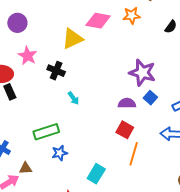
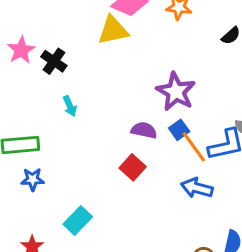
yellow triangle: (72, 39) -> (113, 30), moved
pink star: (28, 56) -> (21, 50), moved
orange line: (134, 154) -> (194, 147), moved, turned -65

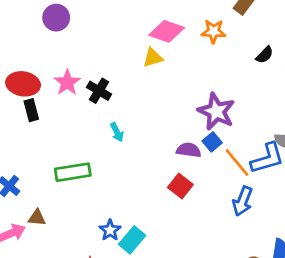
yellow triangle: (113, 30) -> (153, 58), size x0.7
blue square: (179, 130) -> (212, 142), moved
blue star: (33, 179) -> (110, 230), moved, turned -30
blue arrow: (197, 188) -> (243, 201), turned -80

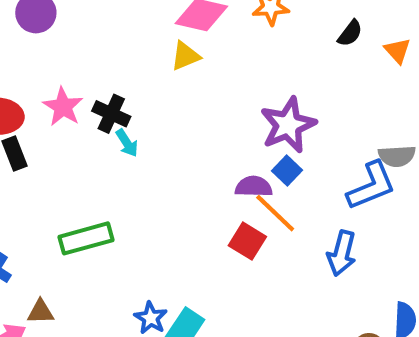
purple star: (216, 111) -> (288, 125), turned 30
cyan arrow: (117, 132) -> (127, 143), moved
orange line: (237, 163) -> (275, 213), moved

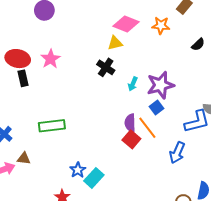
black cross: (111, 114) -> (106, 67), moved
cyan arrow: (127, 143) -> (133, 84), moved, turned 48
purple semicircle: (254, 187) -> (130, 123), moved, turned -102

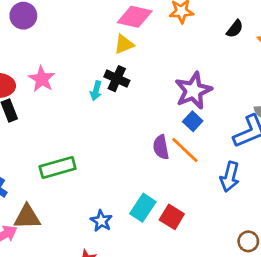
cyan arrow: (133, 84) -> (96, 91), moved
red square: (131, 139) -> (172, 217), moved
brown triangle: (24, 159) -> (27, 217), size x1.5
cyan rectangle: (94, 178) -> (143, 208), moved

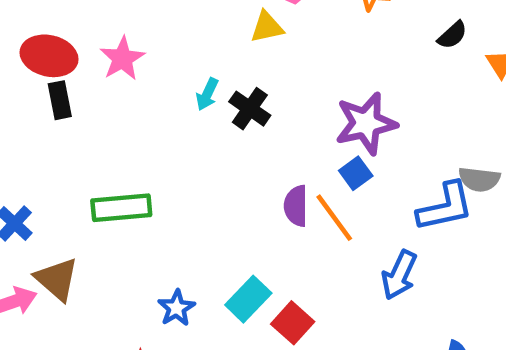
black cross: (117, 79) -> (250, 109), moved
brown triangle: (27, 217) -> (57, 279), turned 32

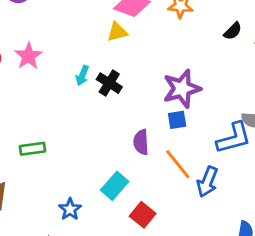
blue square: (356, 173) -> (177, 120), turned 30
green rectangle: (121, 208) -> (33, 149), size x0.7
orange line: (334, 218) -> (178, 164), moved
cyan rectangle: (248, 299) -> (115, 186), moved

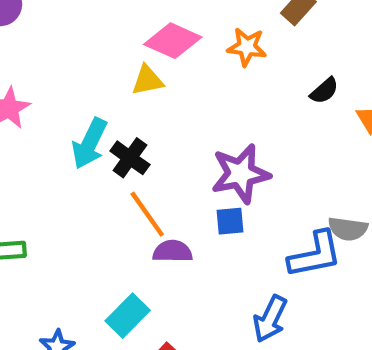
cyan arrow: (82, 75) -> (89, 143), size x1.6
purple semicircle: (141, 142) -> (173, 251), turned 90
orange line: (178, 164) -> (147, 214), moved

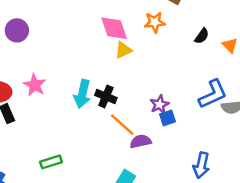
pink diamond: (173, 41) -> (114, 28), turned 60
yellow triangle: (147, 80) -> (123, 50), moved
purple star: (241, 174) -> (159, 104), moved, size x0.6
blue L-shape: (315, 255) -> (213, 94), moved

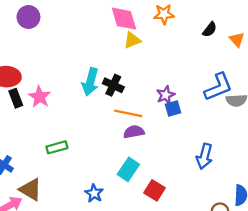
pink star: (35, 85) -> (40, 97), moved
orange line: (122, 125) -> (128, 113), turned -32
purple semicircle: (141, 141) -> (134, 132), moved

